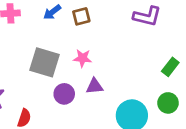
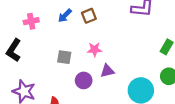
gray square: (45, 62) -> (64, 57), size x0.6

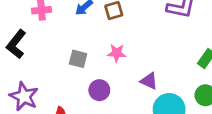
purple triangle: (107, 71) -> (149, 81), moved, turned 32

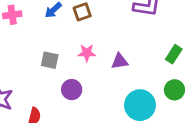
purple triangle: (149, 81) -> (120, 61), moved, turned -30

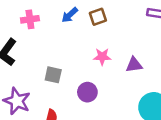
gray square: (50, 60) -> (53, 75), moved

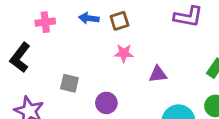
blue arrow: (70, 15) -> (89, 18), turned 48
pink star: (102, 57) -> (124, 53), moved

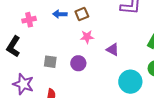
purple triangle: (158, 74) -> (113, 49), turned 40
purple circle: (106, 103) -> (78, 63), moved

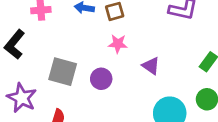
gray square: (50, 62) -> (63, 72), size x1.5

